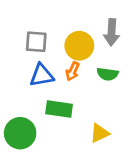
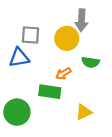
gray arrow: (112, 32) -> (81, 20), moved
orange arrow: (73, 71) -> (63, 74), moved, turned 35
blue triangle: (42, 75) -> (19, 58), moved

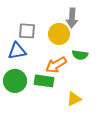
orange arrow: (63, 74) -> (56, 65), size x1.5
green circle: (17, 112) -> (15, 81), moved

